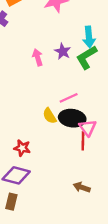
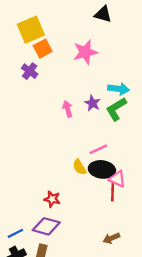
cyan arrow: (89, 37) -> (118, 89), turned -78
pink triangle: (88, 128) -> (117, 179), turned -30
brown arrow: (82, 187) -> (111, 238), turned -42

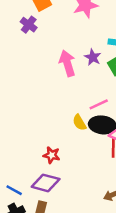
pink arrow: (68, 109) -> (67, 63), size x1.5
blue line: (15, 233) -> (14, 190), turned 56

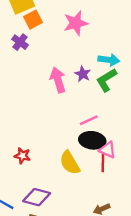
yellow semicircle: (79, 123) -> (70, 163), moved, size x1.5
red star: (52, 155) -> (22, 156), moved

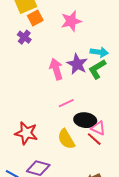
purple star: (83, 74) -> (77, 64), size x1.5
pink line: (89, 120) -> (66, 103), moved
red star: (22, 156) -> (26, 133), size x1.6
red line: (103, 163) -> (94, 139), turned -49

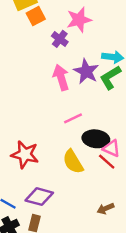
purple cross: (24, 37) -> (60, 39), moved

